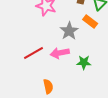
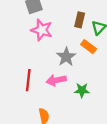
red line: (34, 53) -> (28, 80), turned -54

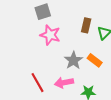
orange rectangle: (89, 47) -> (95, 60), moved
red line: (28, 80) -> (37, 83), turned -36

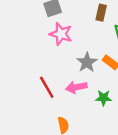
brown rectangle: (86, 25) -> (101, 13), moved

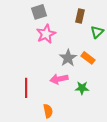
pink star: (61, 34) -> (46, 34), turned 30
red line: (47, 87) -> (26, 88), moved, turned 30

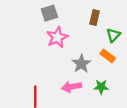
orange rectangle: (88, 58) -> (108, 56), moved
green star: (82, 88) -> (101, 87), moved

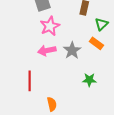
pink arrow: (71, 87) -> (47, 50), moved
green star: (101, 87) -> (89, 80), moved

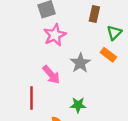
pink arrow: (47, 50) -> (51, 75), moved, turned -120
green star: (89, 80) -> (78, 105), moved

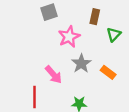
pink star: (55, 35) -> (69, 37), moved
orange rectangle: (108, 55) -> (108, 72), moved

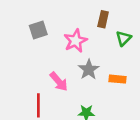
gray square: (49, 12) -> (38, 30), moved
orange rectangle: (108, 72) -> (117, 79), turned -32

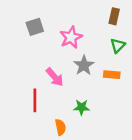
brown rectangle: (103, 19) -> (114, 16), moved
green triangle: (123, 38) -> (118, 46), moved

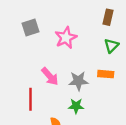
gray star: (84, 65) -> (78, 81), moved, turned 30

